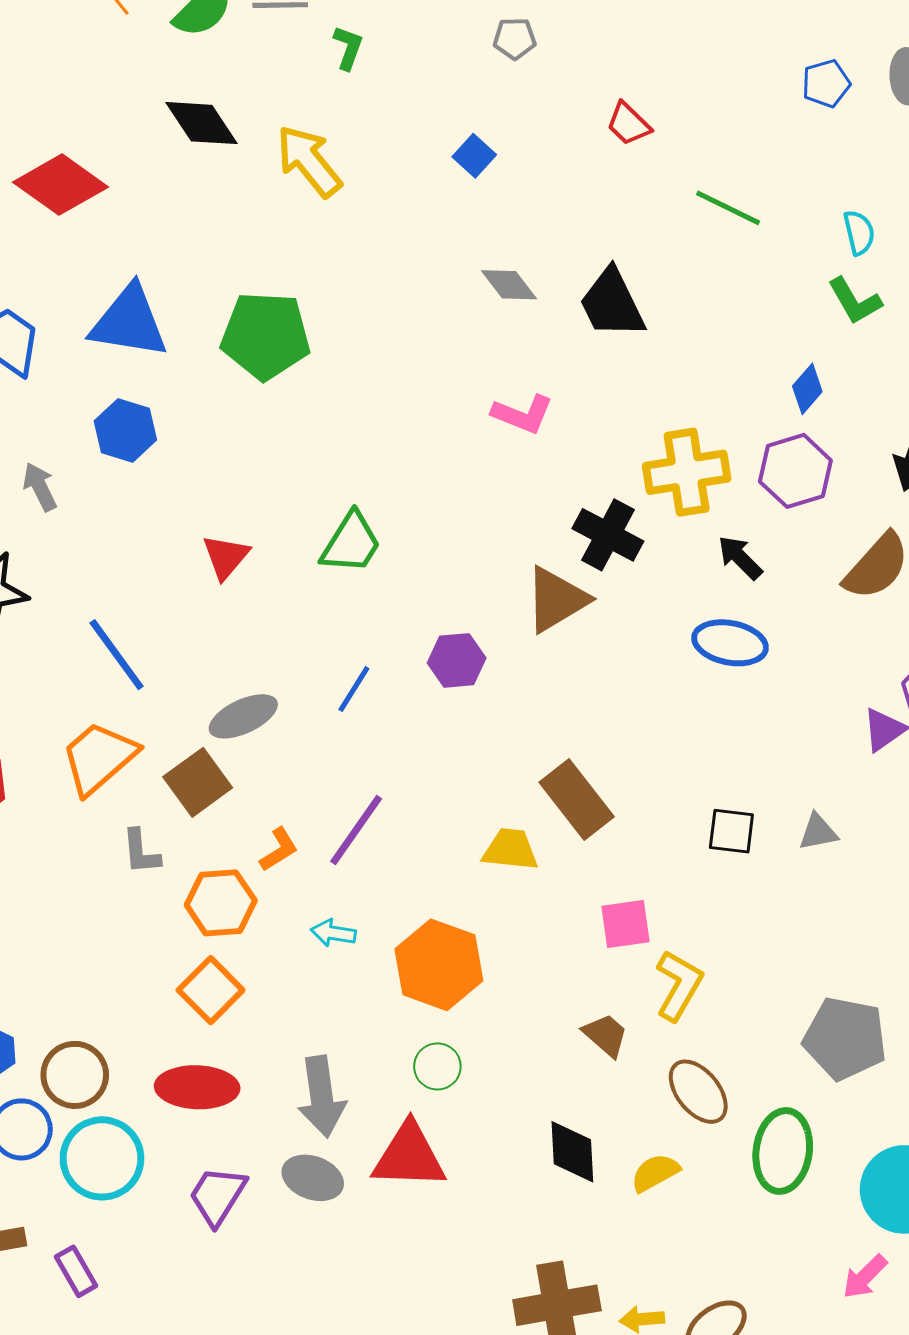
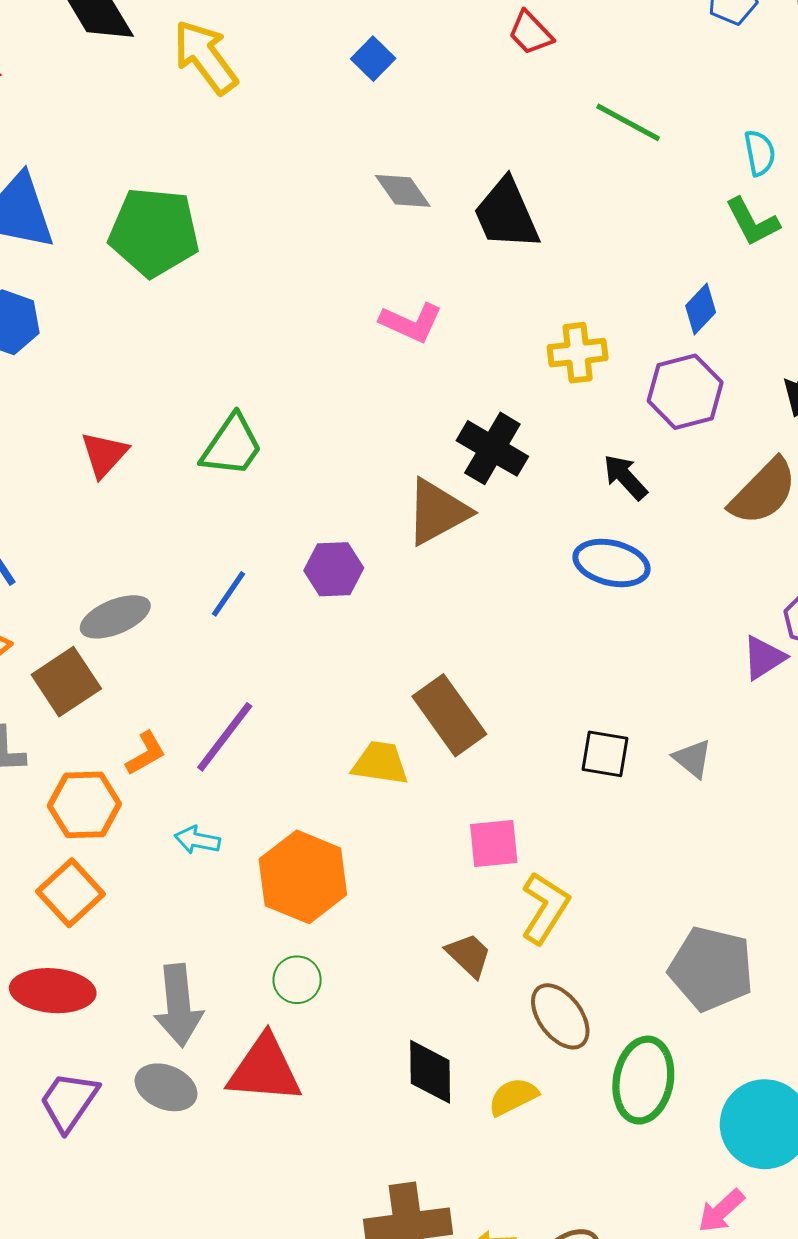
yellow cross: (687, 472) -> (578, 353), moved, size x0.7
gray triangle: (818, 832) -> (693, 759), turned 48

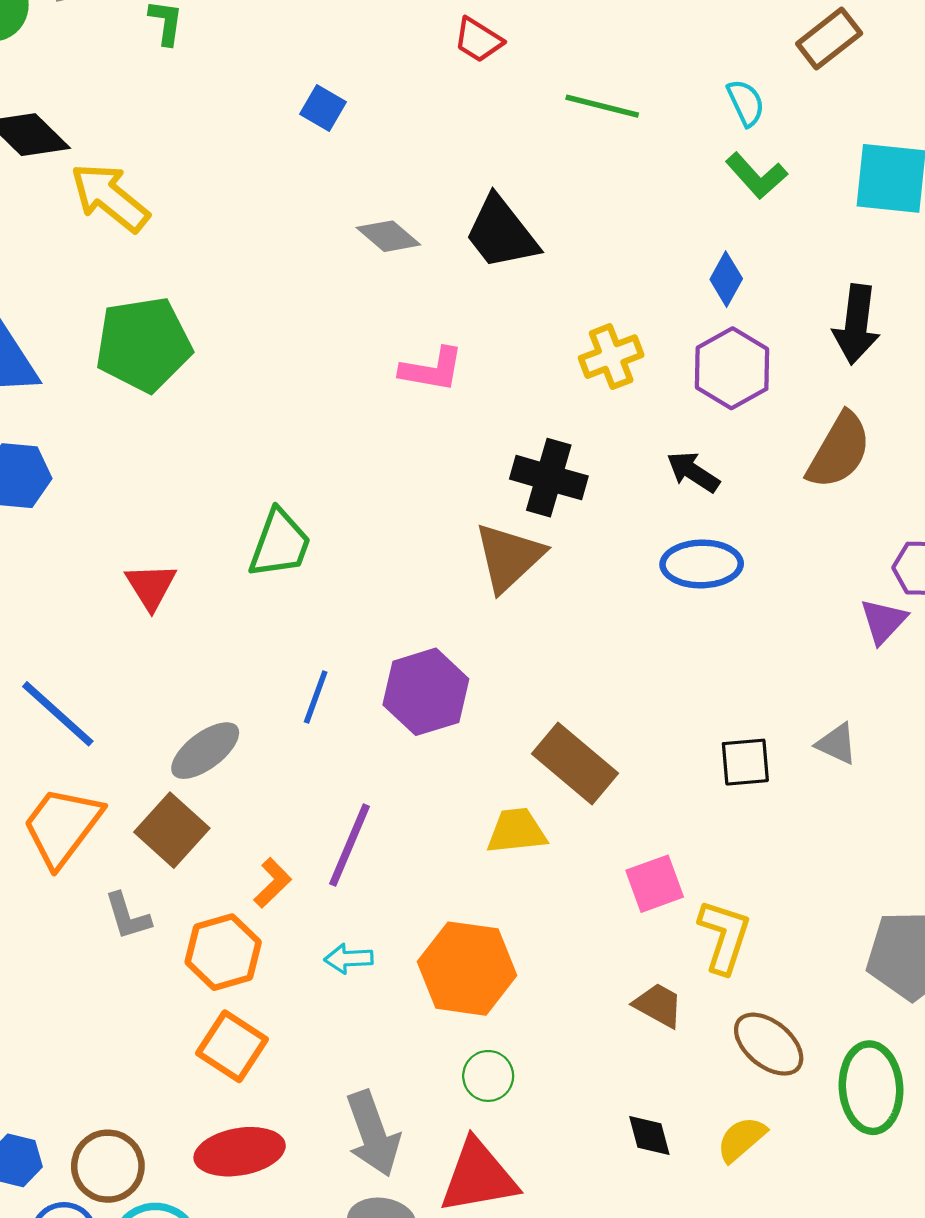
yellow arrow: (205, 57) -> (110, 197), moved
purple hexagon: (334, 569) -> (426, 692), moved, size x1.4
black diamond: (430, 1072) -> (649, 1136), size x0.7

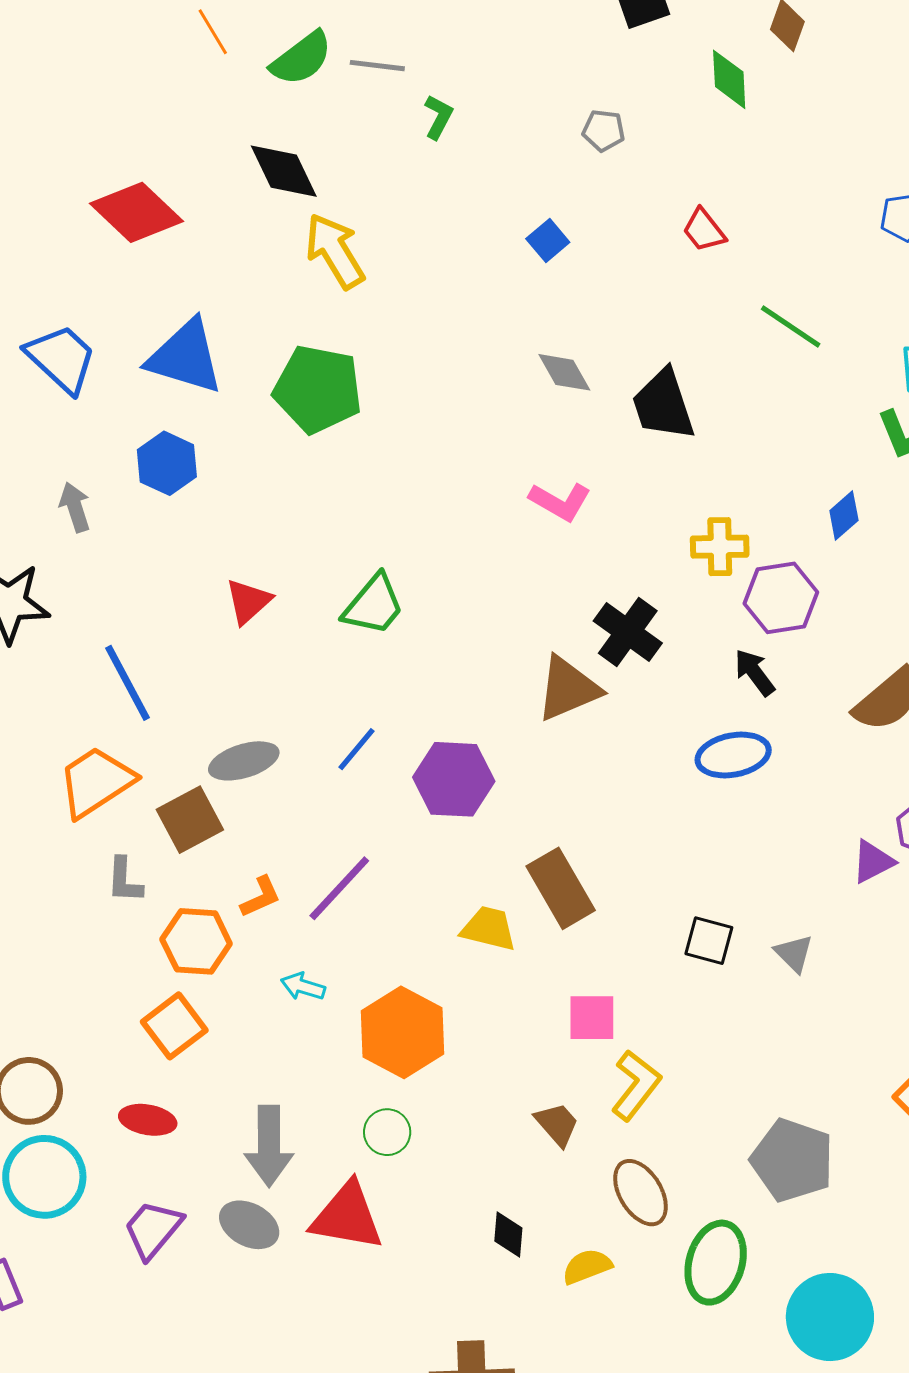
purple hexagon: (732, 368) -> (781, 598), moved
blue ellipse: (702, 564) -> (733, 755), turned -30
red ellipse: (240, 1152) -> (148, 1120), size x0.7

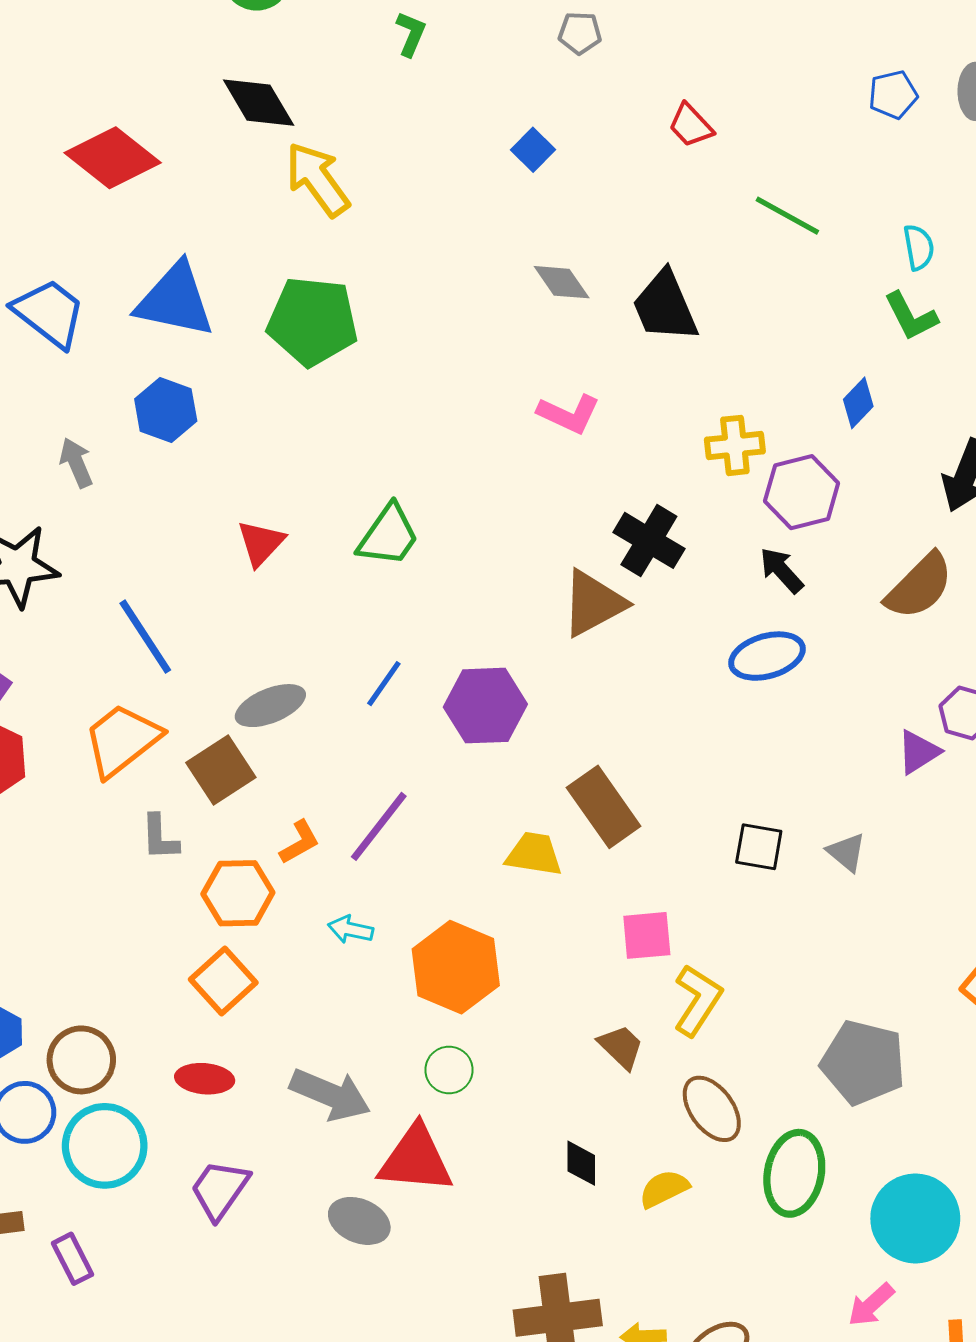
gray arrow: (269, 1146) -> (330, 1095), turned -62
gray ellipse: (249, 1225) -> (359, 1221), moved

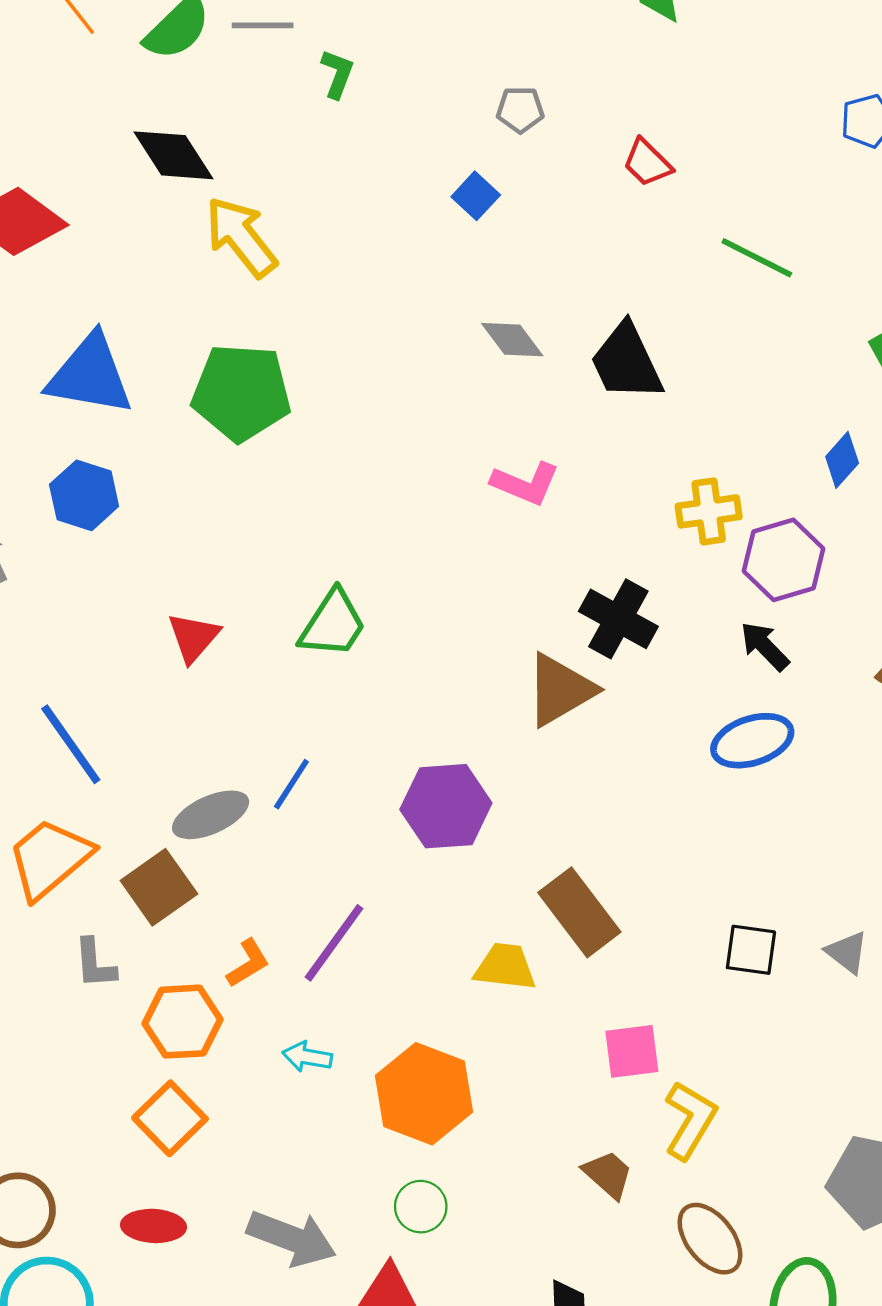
gray pentagon: (580, 33) -> (520, 110), moved
blue line: (384, 684) -> (291, 784), moved

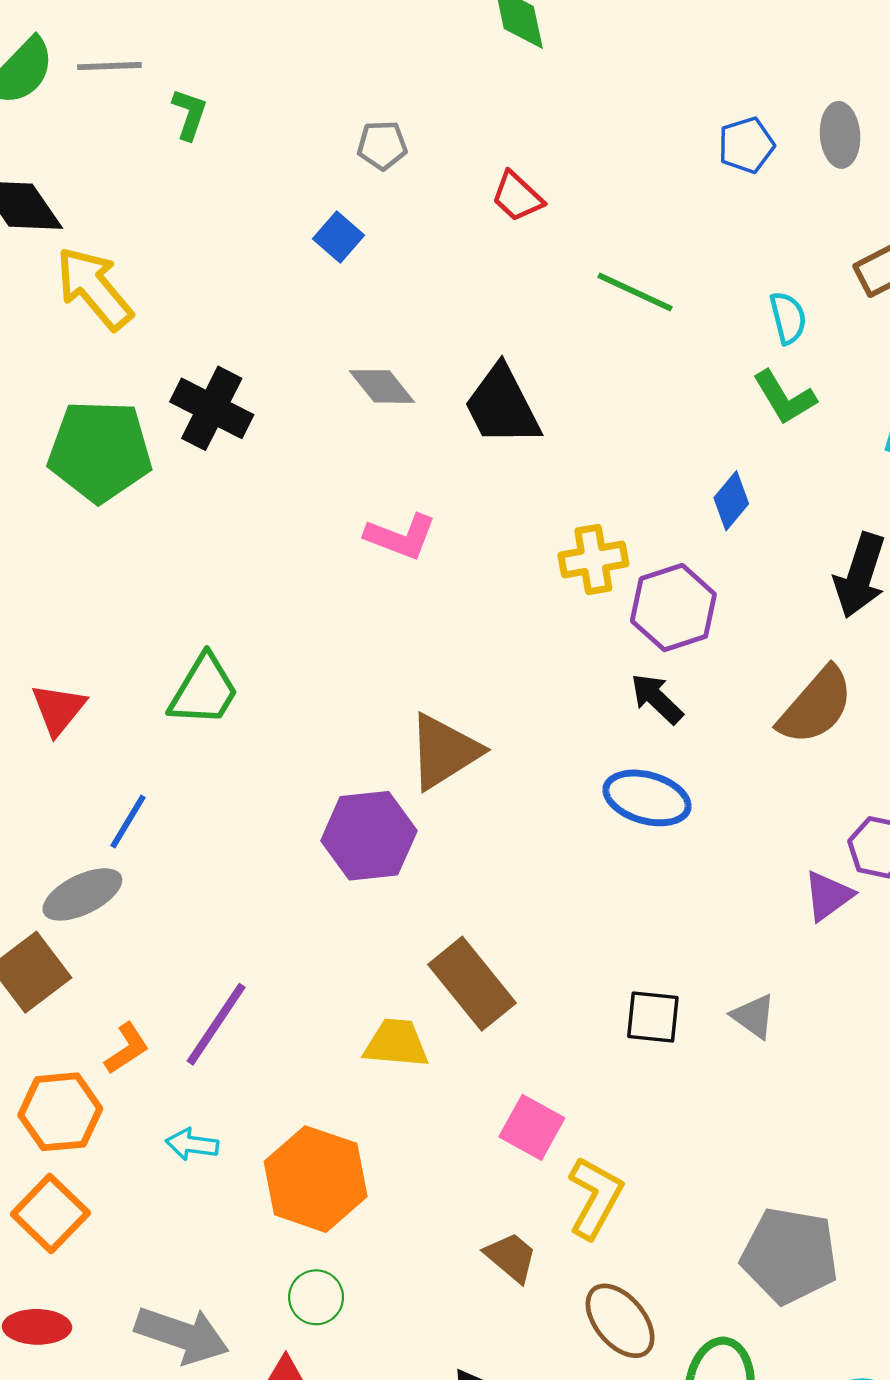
black cross: (618, 619) -> (212, 408), moved
blue ellipse: (752, 741) -> (647, 798), turned 36
blue line: (291, 784) -> (128, 821), moved
purple hexagon: (446, 806) -> (369, 836), moved
pink square: (632, 1051) -> (532, 1127), turned 38

